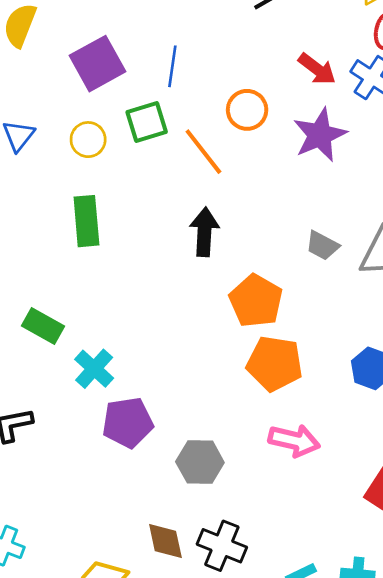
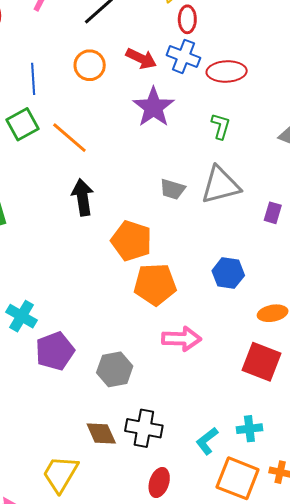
orange circle: (247, 110) -> (90, 65), moved

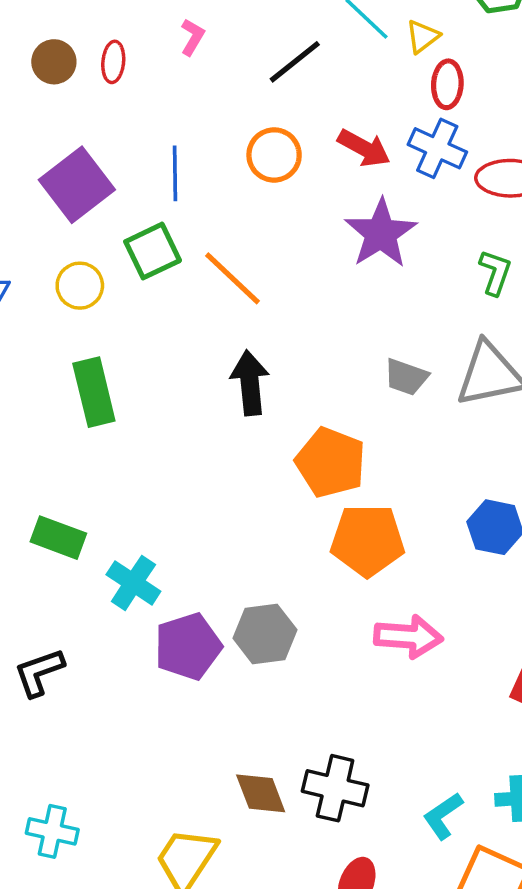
gray hexagon: (115, 369) -> (265, 634), moved

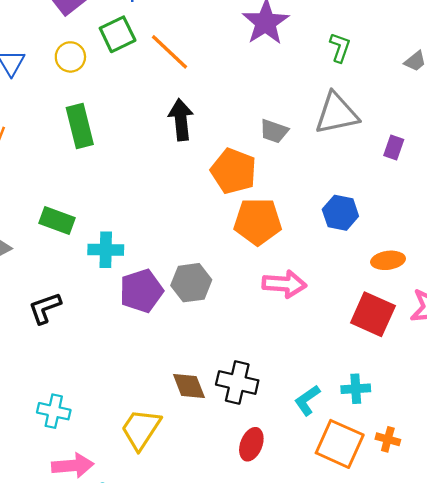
gray trapezoid: (406, 377) -> (274, 131), moved
cyan cross: (133, 583) -> (106, 250), turned -32

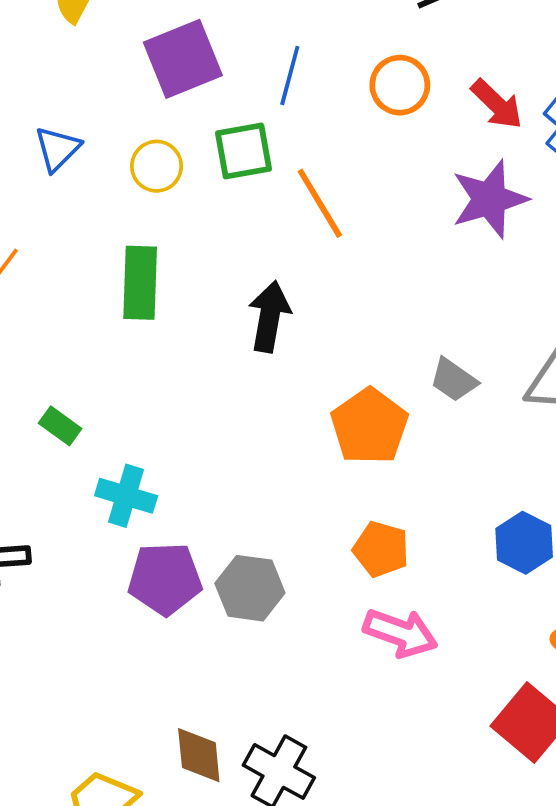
black arrow: (181, 120) -> (269, 316), moved
green rectangle: (57, 221) -> (60, 426), size x0.7
orange pentagon: (258, 222) -> (381, 549), moved, size x0.7

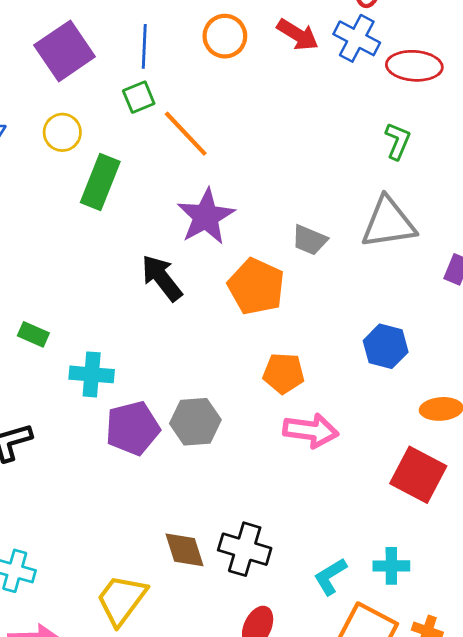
green square: (243, 151) -> (139, 97), moved, size x0.7
purple star: (490, 199) -> (206, 217), moved
green rectangle: (140, 283) -> (100, 182), moved, turned 32
black arrow: (269, 316) -> (162, 278), moved, turned -36

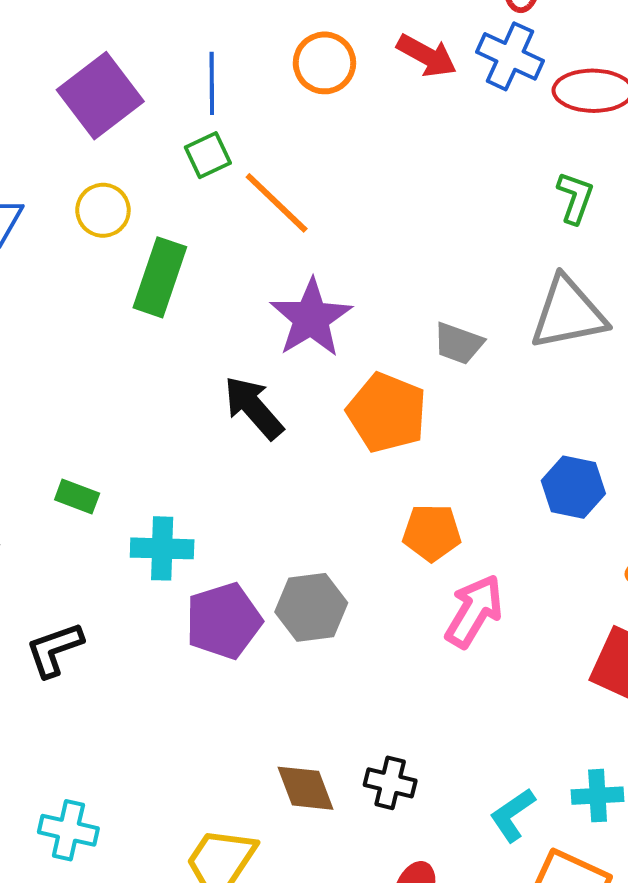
pink arrow: (311, 430) -> (474, 611), turned -64
black cross: (245, 549) -> (390, 783), size x0.7

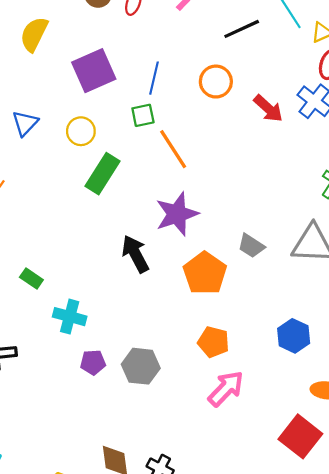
red arrow: (427, 56) -> (268, 108), moved
purple pentagon: (224, 621) -> (93, 362), size x0.6

